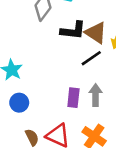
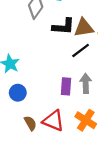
brown triangle: (96, 33) -> (84, 28), turned -40

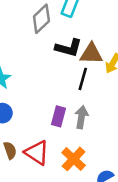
black line: (81, 51) -> (83, 79), turned -48

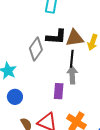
gray diamond: (41, 19) -> (36, 49), moved
gray arrow: (81, 117) -> (72, 75), moved

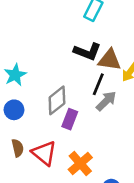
gray diamond: (36, 49) -> (57, 100), moved
gray arrow: (72, 75) -> (106, 101), moved, turned 30

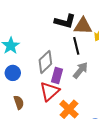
black line: (98, 84) -> (76, 46), turned -30
gray arrow: (106, 101) -> (80, 70), moved
red triangle: (44, 153) -> (49, 91), moved, turned 45

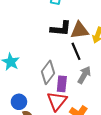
blue circle: (13, 73) -> (19, 102), moved

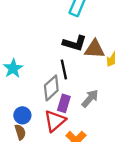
black line: (76, 51) -> (64, 70), moved
blue circle: (19, 102) -> (22, 115), moved

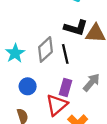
gray diamond: (51, 88) -> (45, 49), moved
blue circle: (22, 115) -> (28, 86), moved

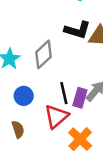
black line: (65, 54) -> (64, 93), moved
purple rectangle: (65, 87) -> (80, 98), moved

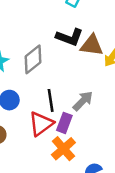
purple rectangle: (80, 98) -> (64, 123), moved

